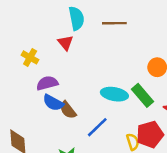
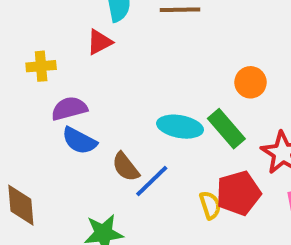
red triangle: (65, 43) -> (99, 42), turned 42
yellow cross: (30, 57) -> (41, 66), turned -35
brown semicircle: (68, 110) -> (126, 167), moved

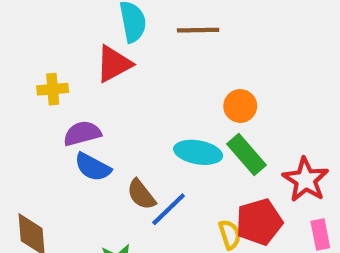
red triangle: (99, 42) -> (114, 64), size x1.4
orange circle: (250, 82) -> (240, 106), moved

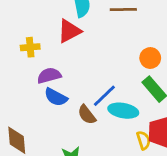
cyan ellipse: (198, 152) -> (123, 111), moved
blue line: (169, 209) -> (104, 96), moved

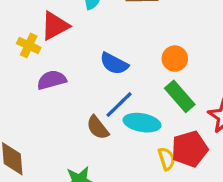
red triangle: (69, 31) -> (55, 26), moved
yellow cross: (30, 47) -> (29, 45), turned 30
blue semicircle: (56, 97) -> (114, 64), moved

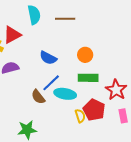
green rectangle: (180, 96) -> (88, 78), turned -48
red pentagon: (190, 149) -> (94, 110), turned -30

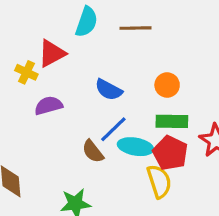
cyan semicircle: (34, 15) -> (86, 22), turned 30
red pentagon: (94, 110) -> (170, 153), moved
yellow semicircle: (80, 116) -> (159, 181), size x1.5

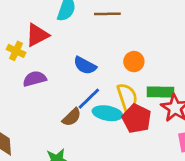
green rectangle: (172, 121) -> (160, 92), moved
brown semicircle: (93, 151) -> (72, 117), turned -96
yellow semicircle: (159, 181) -> (127, 97), moved

